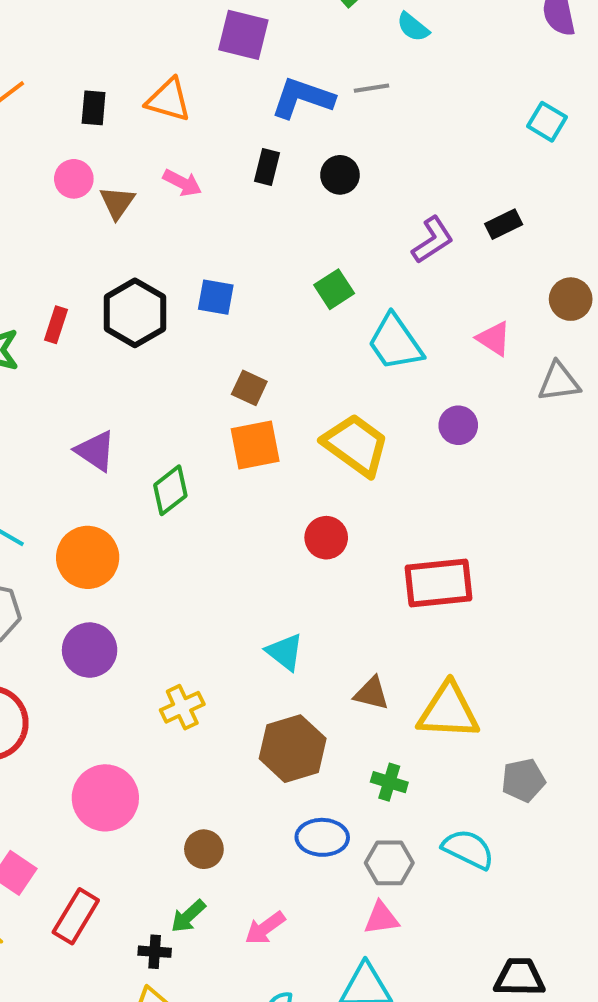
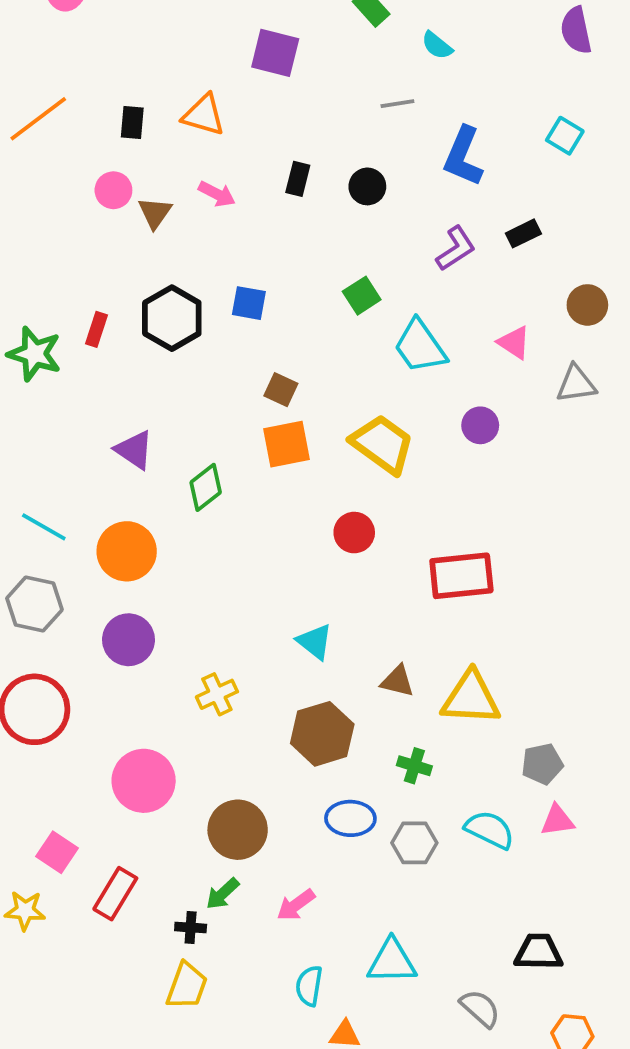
blue L-shape: (303, 98) -> (463, 156), moved, turned -86
brown circle: (204, 849) -> (238, 830), size x1.6
pink triangle: (381, 918) -> (557, 820), moved

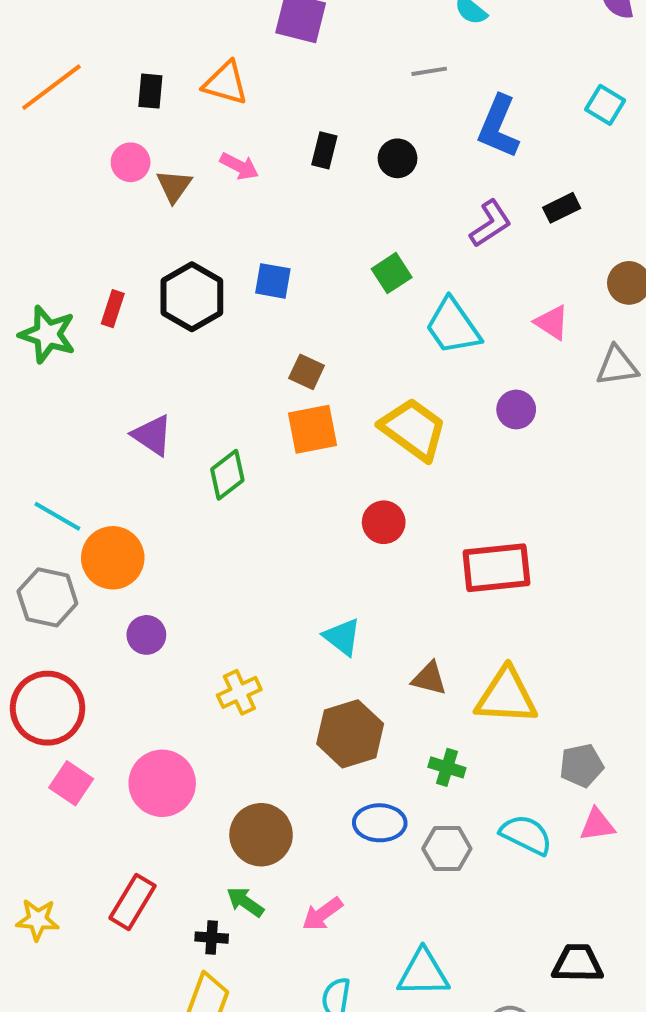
orange circle: (127, 551) -> (113, 558), moved
purple circle: (128, 640) -> (146, 635), size x0.7
pink square: (57, 852) -> (71, 783), moved
green arrow: (223, 894) -> (245, 902), turned 78

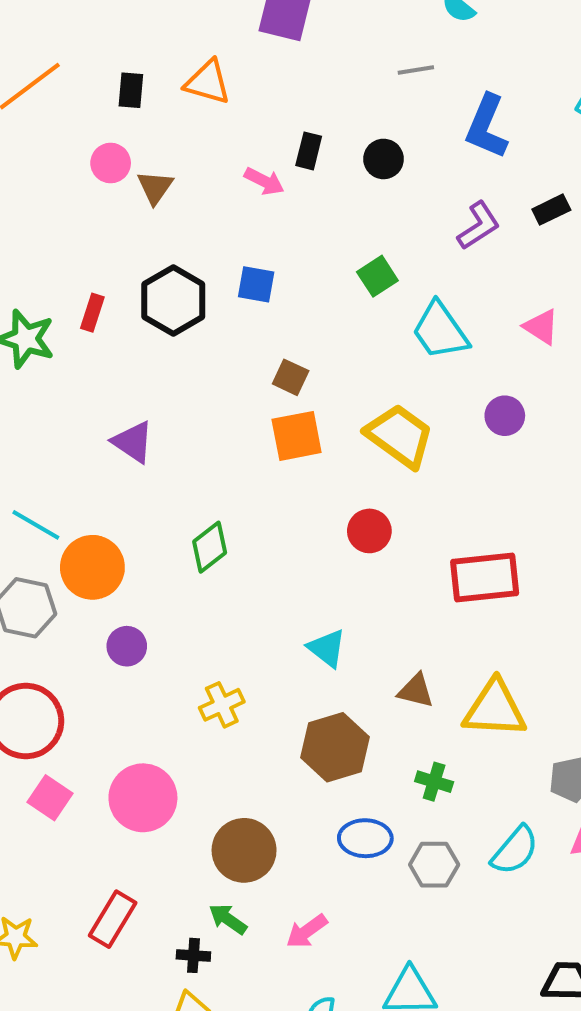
pink arrow: (239, 166) -> (264, 181), moved
green diamond: (227, 475) -> (210, 547), moved
cyan semicircle: (526, 835) -> (515, 850), turned 104

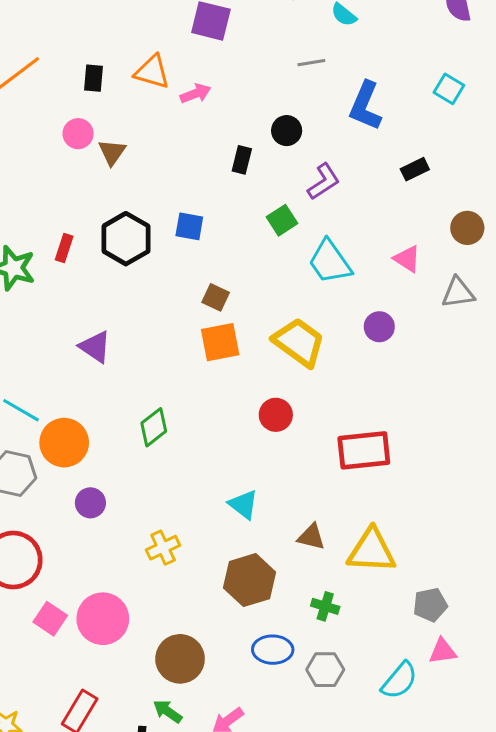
black rectangle: (309, 151) -> (242, 160), moved
pink arrow: (264, 181) -> (195, 93), moved, turned -48
purple L-shape: (479, 226) -> (324, 182), moved
pink square: (50, 798) -> (50, 619), moved
cyan semicircle: (515, 850) -> (399, 680), moved

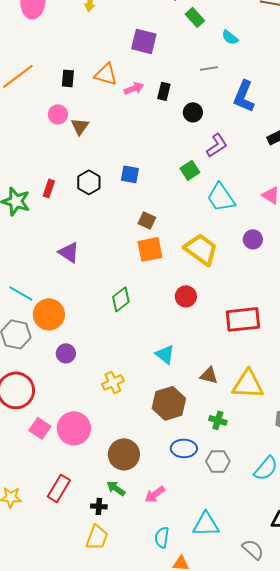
black rectangle: (242, 160) -> (164, 91), moved
black hexagon: (126, 239) -> (89, 182), size x0.7
green diamond: (154, 427) -> (121, 299), moved

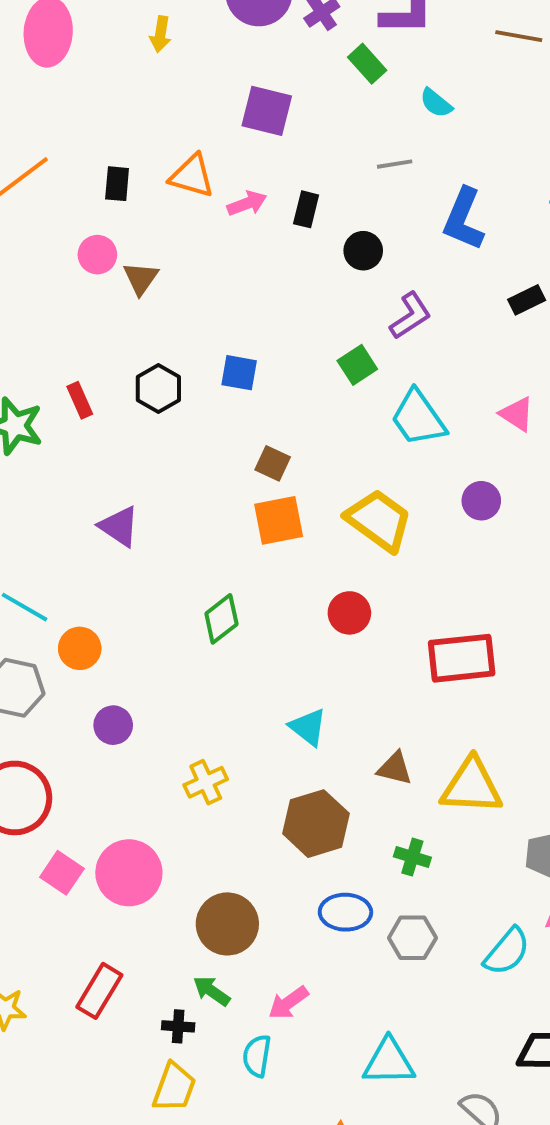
red rectangle: (49, 188) -> (80, 400), turned -42
orange circle: (49, 314) -> (80, 648), size x0.7
cyan semicircle: (162, 537) -> (257, 1056), moved

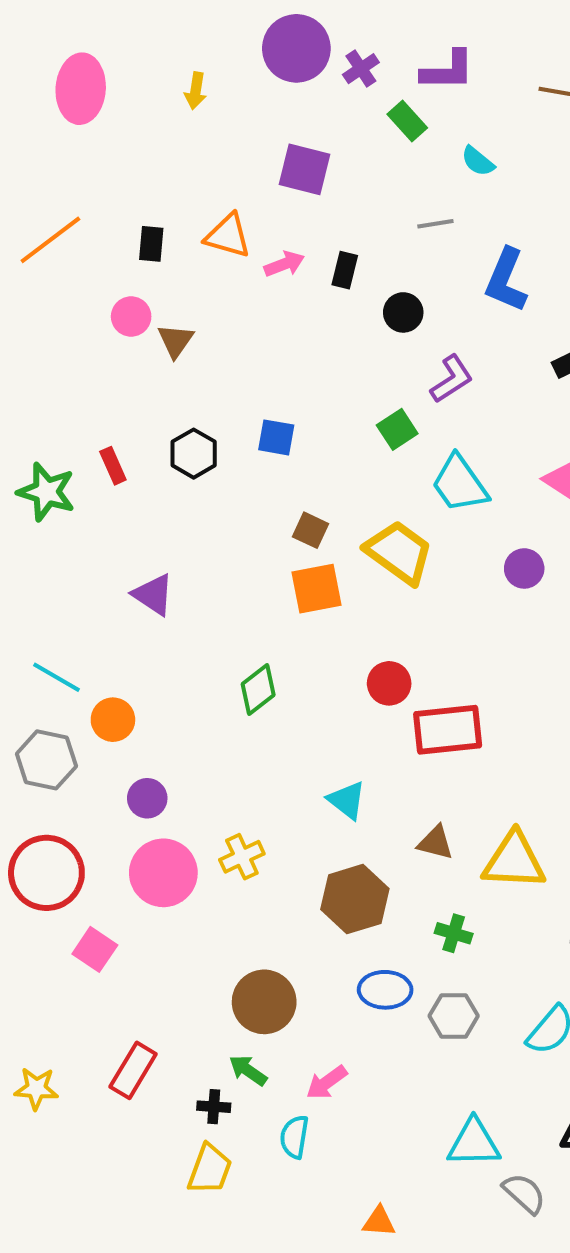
yellow trapezoid: (379, 520) -> (399, 552), moved
red rectangle: (462, 658) -> (448, 730), moved
pink circle: (129, 873) -> (163, 873), moved
cyan triangle: (389, 1062) -> (474, 1143), moved

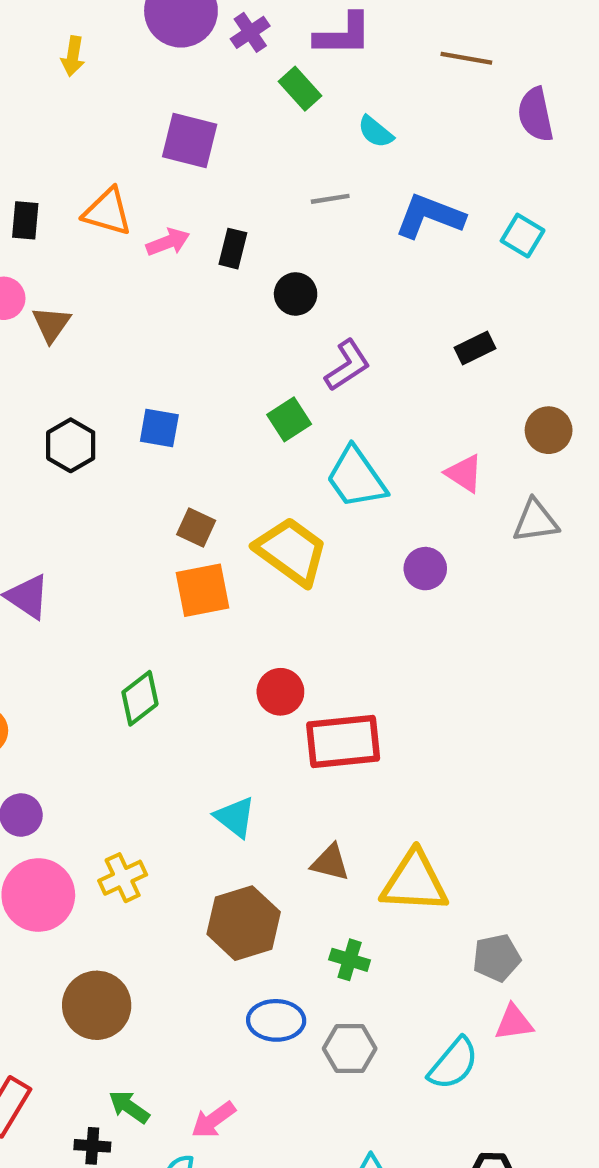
blue L-shape: (506, 280) -> (430, 216), moved, turned 88
brown circle: (264, 1002) -> (97, 1005), moved

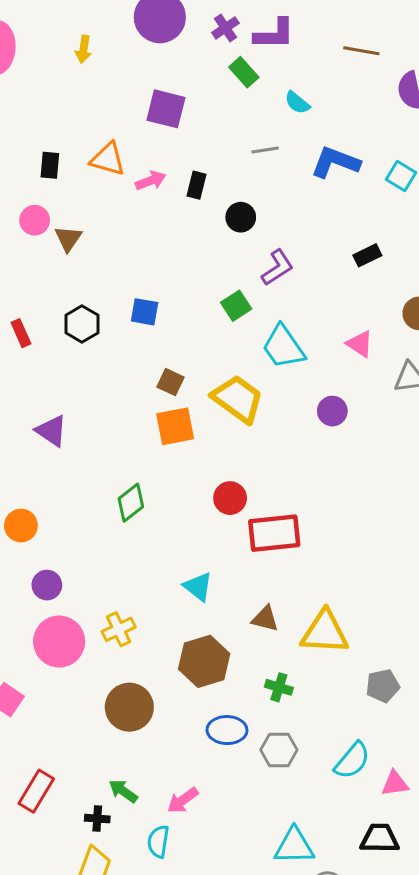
purple cross: (250, 32) -> (225, 28), moved
brown circle: (97, 1005) -> (129, 707), moved
pink triangle: (514, 1023) -> (395, 783), moved

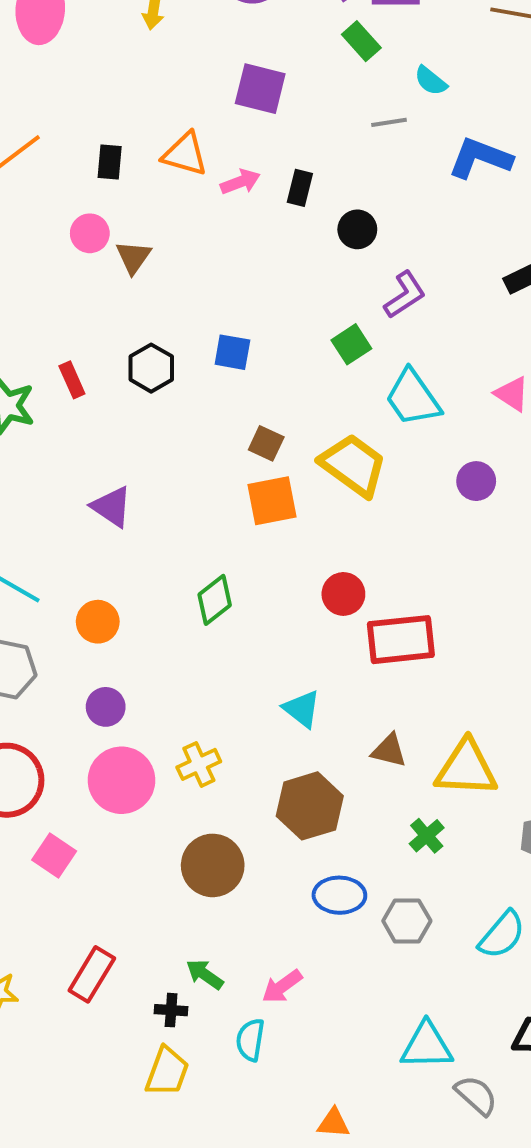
gray line: (265, 150) -> (389, 122), moved
orange circle: (21, 526) -> (98, 622), moved
green cross: (279, 687) -> (427, 836), moved, turned 32

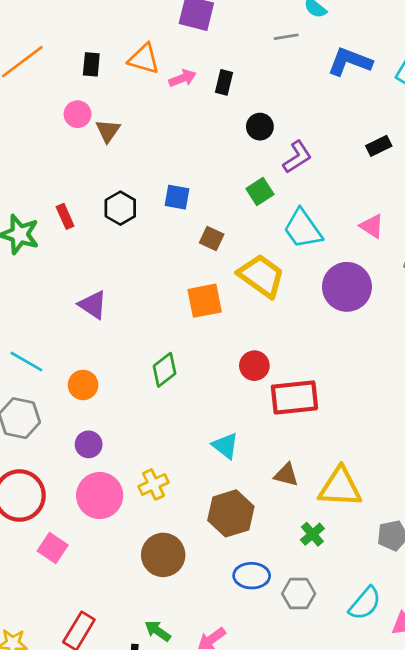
black circle: (357, 229) -> (260, 127), moved
brown square: (266, 443) -> (212, 239), moved
purple circle: (476, 481) -> (347, 287), size x1.8

